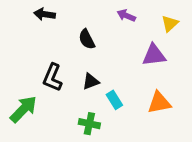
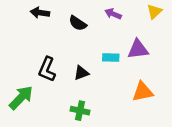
yellow triangle: (170, 23) -> (154, 11), moved
black semicircle: (87, 39) -> (78, 23), moved, turned -30
cyan rectangle: (114, 100) -> (111, 58), moved, turned -56

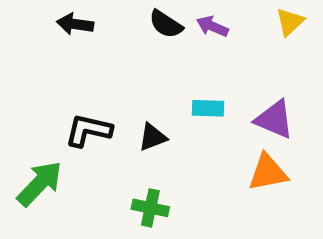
black semicircle: (78, 23) -> (166, 24), moved
purple triangle: (138, 49) -> (274, 119), moved, turned 30
black L-shape: (47, 69) -> (88, 130), turned 80

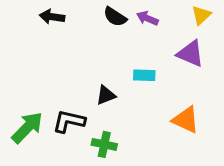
purple triangle: (274, 119) -> (190, 54), moved
black L-shape: (88, 130) -> (69, 121), moved
orange triangle: (268, 173) -> (186, 120), turned 36

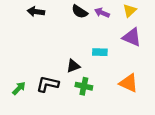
yellow triangle: (201, 15) -> (130, 11), moved
green arrow: (27, 128) -> (19, 88), size x0.6
green cross: (104, 144) -> (84, 86), moved

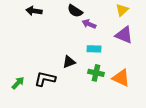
purple arrow: (102, 13) -> (89, 24), moved
green cross: (84, 86) -> (96, 73), moved

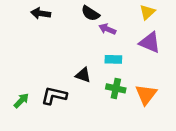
black triangle: (69, 62) -> (83, 75), turned 40
orange triangle: (121, 78) -> (146, 94), turned 42

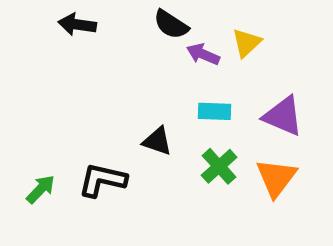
yellow triangle: (147, 12) -> (247, 43), moved
purple triangle: (150, 42) -> (283, 116), moved
green cross: (116, 88) -> (219, 166), turned 36

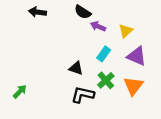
yellow triangle: (247, 43) -> (126, 31), moved
cyan rectangle: (214, 111) -> (104, 54), turned -56
black L-shape: (102, 180) -> (83, 95), moved

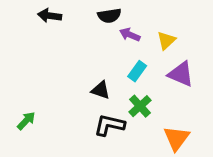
black semicircle: (83, 12) -> (109, 16), turned -42
orange triangle: (133, 86) -> (176, 138), moved

